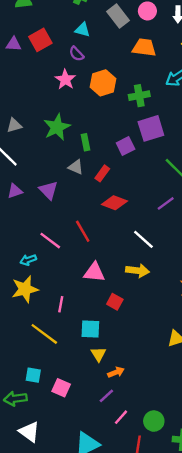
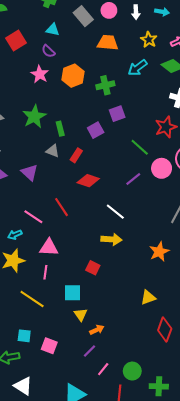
purple square: (151, 128) -> (117, 114), size x0.7
pink triangle: (94, 272) -> (49, 248), moved

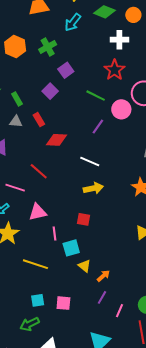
red rectangle: (76, 155) -> (39, 120), turned -48
pink line: (45, 272) -> (54, 234), moved

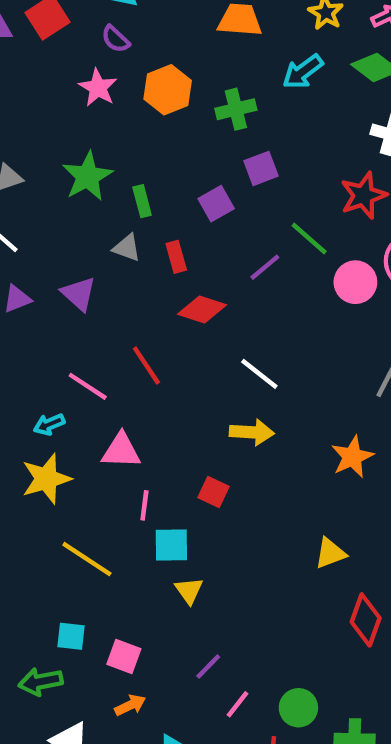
purple line: (98, 127) -> (265, 267), moved
orange arrow: (103, 276) -> (130, 705), moved

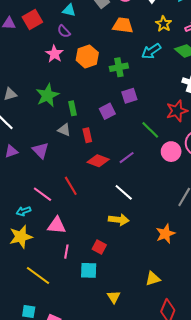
purple line: (265, 267) -> (127, 158), moved
cyan square: (171, 545) -> (89, 270), moved
yellow triangle: (189, 590) -> (114, 297), moved

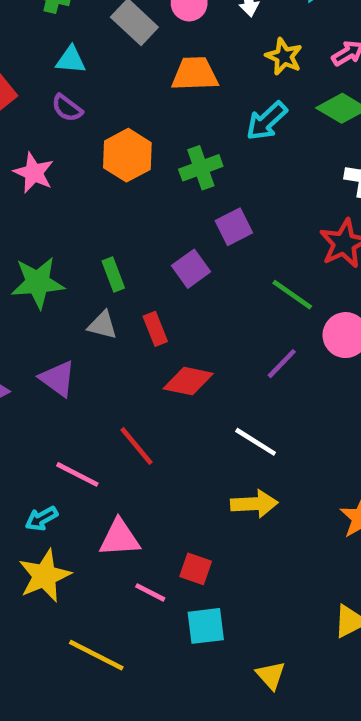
pink star: (54, 54) -> (34, 173), moved
green star: (47, 95) -> (38, 283), moved, turned 30
purple line: (127, 158) -> (282, 364), moved
red square: (99, 247) -> (196, 569), moved
pink line: (66, 252) -> (150, 592), turned -64

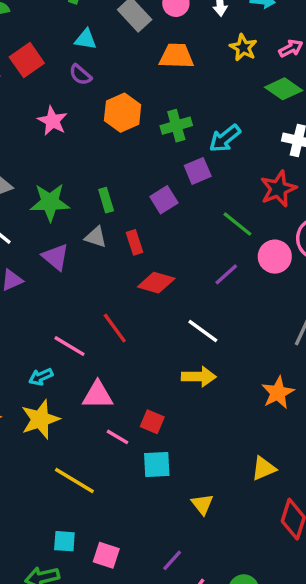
cyan arrow: (267, 121) -> (225, 138), moved
purple triangle: (58, 379) -> (56, 257), moved

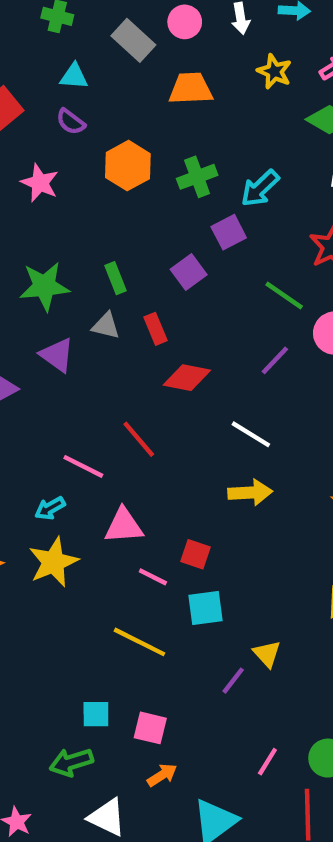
yellow line: (74, 481) -> (139, 642), moved
purple line: (172, 560) -> (233, 681), moved

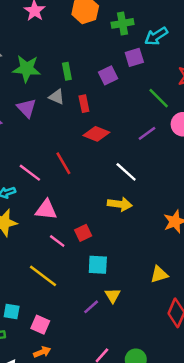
red square: (196, 554) -> (83, 233), turned 35
cyan square: (205, 608) -> (98, 265), moved

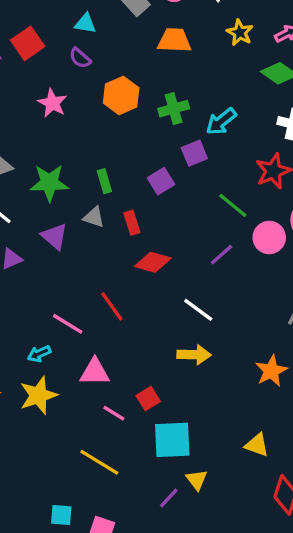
cyan square: (98, 265) -> (172, 440), size x1.4
yellow triangle: (159, 274) -> (257, 445), turned 42

